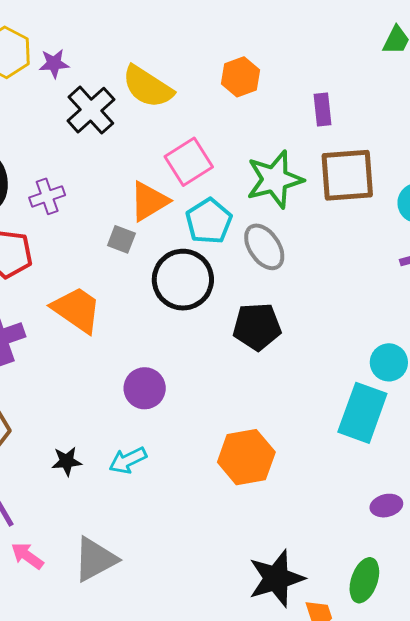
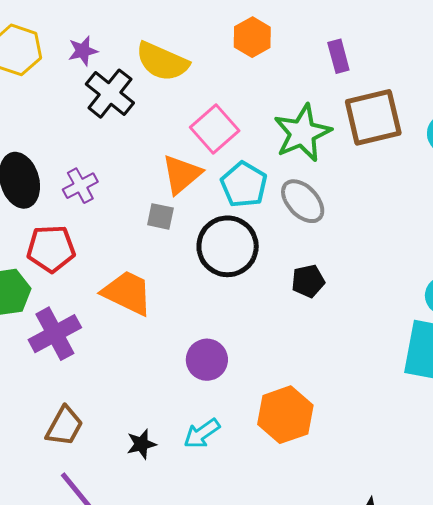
purple star: (54, 64) -> (83, 51), moved
black pentagon: (257, 327) -> (308, 281), size x0.7
orange hexagon: (246, 457) -> (285, 415), moved

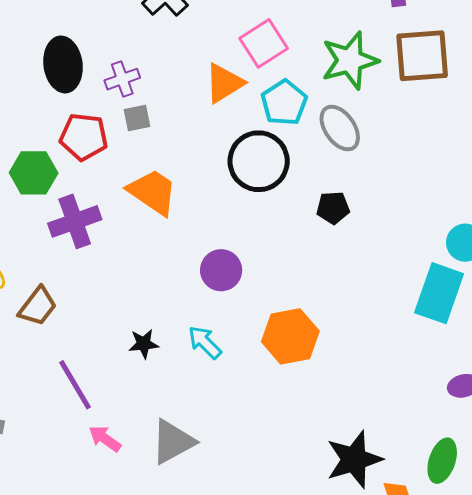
gray square: (160, 216) -> (137, 118), moved, turned -32
brown trapezoid: (64, 426) -> (38, 306), moved
cyan arrow: (202, 434) -> (205, 342), turned 72

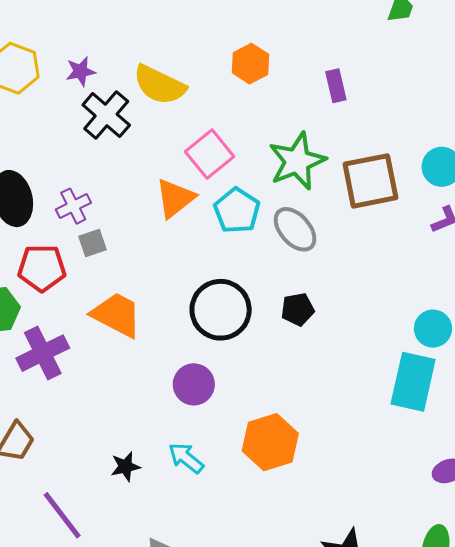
brown square: (422, 56) -> (370, 181), moved
black circle: (259, 161) -> (221, 310), moved

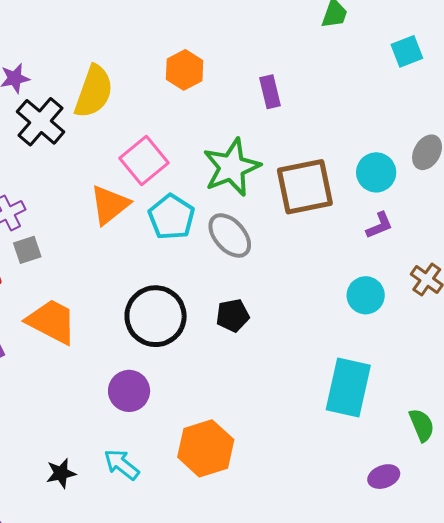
yellow semicircle: (159, 85) -> (94, 92), turned -96
cyan circle: (433, 329) -> (366, 295), moved

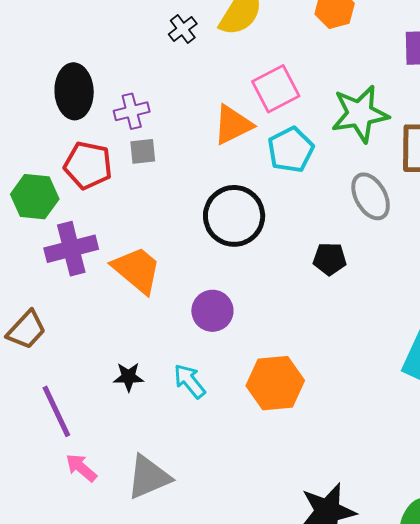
black cross: (40, 122) -> (183, 29), size x0.6
gray ellipse: (230, 235) -> (371, 196), moved
black circle: (156, 316) -> (234, 216), moved
orange trapezoid: (52, 322) -> (137, 270), moved

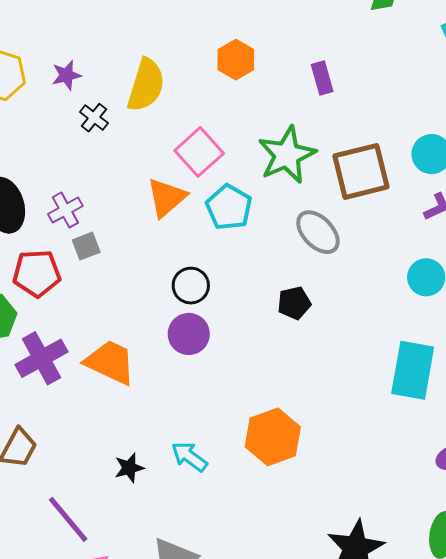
black circle: (234, 216) -> (191, 286), size x0.6
purple circle: (212, 311) -> (189, 334), moved

